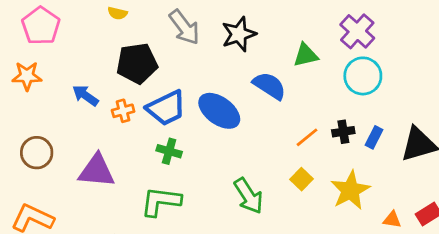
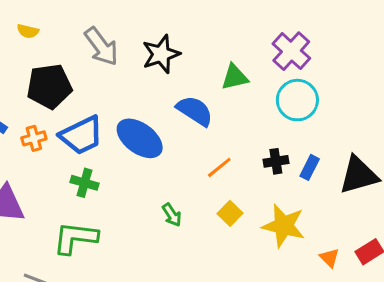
orange line: (307, 137) -> (219, 167), moved
yellow star: (350, 190) -> (284, 226), turned -30
green arrow: (249, 196) -> (172, 215), moved, size x0.6
orange triangle: (392, 220) -> (330, 258), turned 36

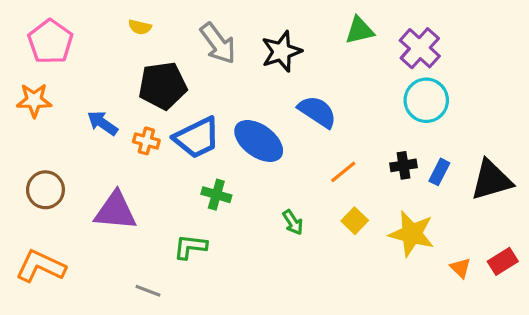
green triangle: (235, 77) -> (360, 30), moved
orange cross: (34, 138) -> (146, 141), turned 30
green cross: (85, 183) -> (216, 195), moved
green L-shape: (75, 238) -> (190, 247), size x0.7

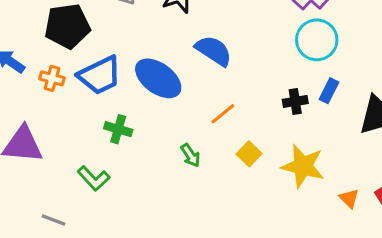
orange line: (343, 172) -> (223, 114), moved
blue rectangle: (439, 172) -> (329, 91), moved
green L-shape: (190, 247) -> (94, 178), turned -140

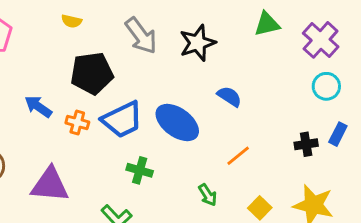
cyan circle: (317, 40) -> (326, 86), size x0.7
blue semicircle: (214, 51) -> (229, 96), size x0.7
yellow square: (249, 154) -> (260, 208), moved

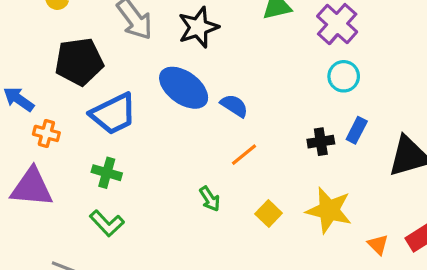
blue semicircle: (229, 96) -> (234, 106), moved
orange cross: (77, 123) -> (46, 133), moved
blue ellipse: (177, 123) -> (184, 88), moved
green cross: (140, 170) -> (107, 173), moved

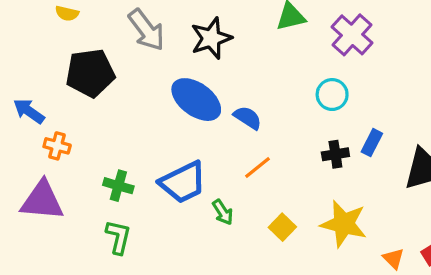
cyan circle: (344, 76) -> (332, 95), moved
blue trapezoid: (113, 114) -> (183, 182), moved
green L-shape: (107, 223) -> (118, 237), turned -124

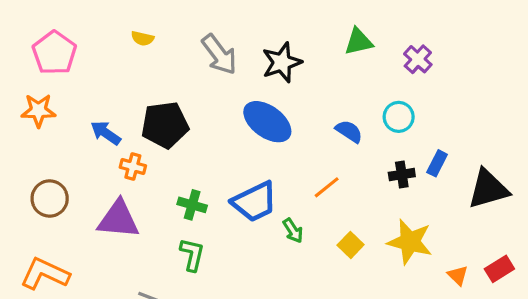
purple cross: (352, 35) -> (418, 59), size x0.7
black pentagon: (90, 73) -> (165, 125), moved
blue semicircle: (248, 118) -> (349, 131), moved

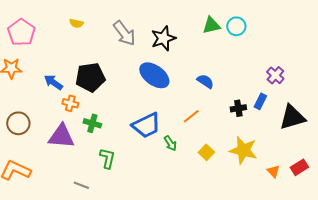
purple cross: (418, 59) -> (275, 75), moved
cyan circle: (399, 117) -> (236, 26), moved
green cross: (192, 205) -> (92, 123), moved

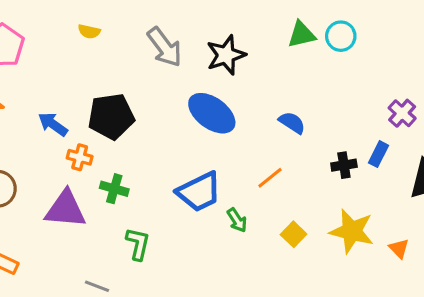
orange triangle: (273, 171) -> (399, 248), moved

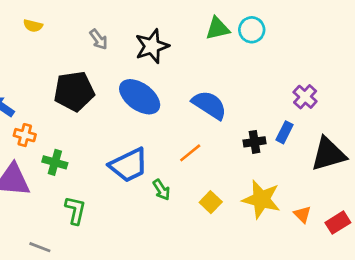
gray arrow: (165, 47) -> (99, 39), size x0.6
black pentagon: (111, 116) -> (74, 91), moved
blue semicircle: (292, 123) -> (209, 105), size x1.5

